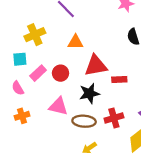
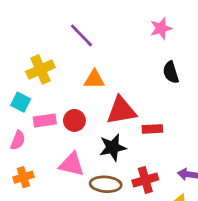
cyan square: (20, 59) -> (21, 102), turned 32
pink rectangle: (38, 73) -> (45, 120), turned 35
pink semicircle: (18, 88) -> (18, 140), turned -128

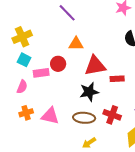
yellow cross: (40, 69) -> (22, 37), moved
red circle: (74, 120) -> (58, 64), moved
pink triangle: (72, 164) -> (50, 116), moved
red cross: (145, 180) -> (112, 115), turned 36

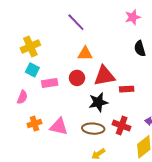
red circle: (58, 64) -> (77, 78), moved
pink semicircle: (22, 87) -> (22, 97), moved

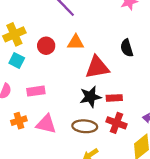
black semicircle: (140, 49) -> (127, 48), moved
red circle: (77, 78) -> (46, 46), moved
pink rectangle: (50, 83) -> (36, 91), moved
red rectangle: (127, 89) -> (114, 98), moved

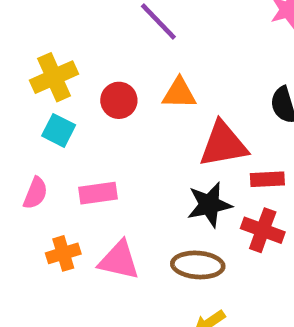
red rectangle: (114, 98) -> (267, 179), moved
red cross: (117, 123) -> (263, 230), moved

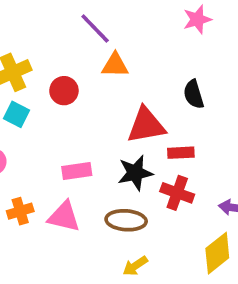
orange triangle: (179, 93) -> (115, 65), moved
pink rectangle: (98, 193) -> (77, 171), moved

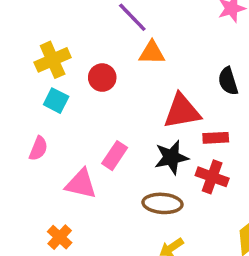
pink rectangle: (77, 171) -> (115, 156), turned -48
orange cross: (20, 211) -> (60, 237), moved, turned -30
pink triangle: (64, 217) -> (81, 184), moved

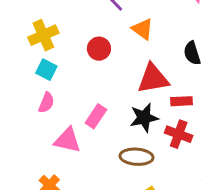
orange triangle: (152, 53) -> (143, 29), moved, turned 35
red circle: (102, 78) -> (99, 49), moved
pink semicircle: (38, 148) -> (46, 103), moved

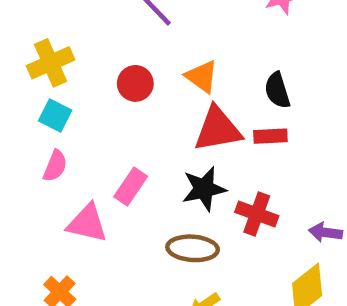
orange triangle: (143, 29) -> (202, 77), moved
red rectangle: (182, 101) -> (270, 136), moved

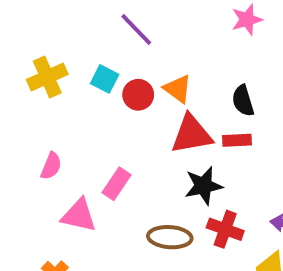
red circle: (135, 83) -> (138, 95), moved
cyan square: (55, 116) -> (105, 79), moved
black star: (204, 189) -> (203, 186), moved
red cross: (257, 214) -> (225, 229), moved

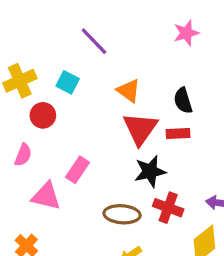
red circle: (138, 95) -> (43, 115), moved
red triangle: (192, 134) -> (140, 129), turned -45

